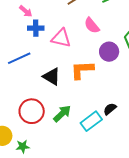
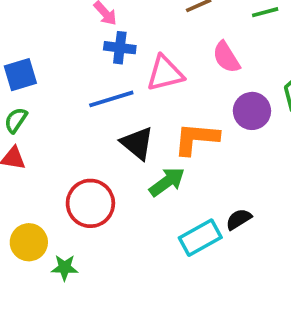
pink triangle: (61, 38) -> (165, 73), turned -35
blue line: (19, 58) -> (111, 99), moved
green arrow: (62, 114) -> (167, 182), moved

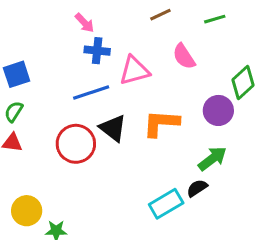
purple circle: (252, 111) -> (218, 110), moved
green arrow: (167, 182) -> (212, 159), moved
red circle: (90, 203) -> (76, 144), moved

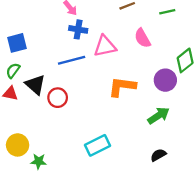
black triangle: (113, 128) -> (35, 85), moved
red circle: (76, 144) -> (58, 98), size x0.7
black semicircle: (197, 188) -> (158, 155), moved
cyan rectangle: (166, 204) -> (97, 145), moved

